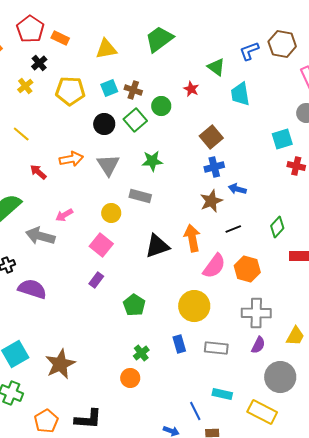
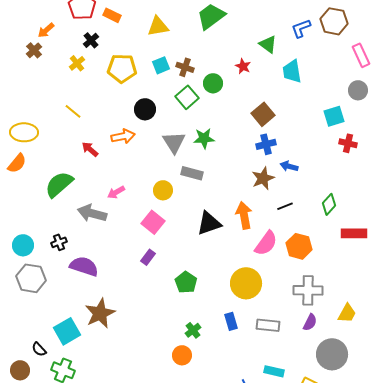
black circle: (104, 124) -> (145, 109), moved
gray triangle: (108, 165) -> (174, 142), moved
brown star: (60, 364) -> (100, 313), moved

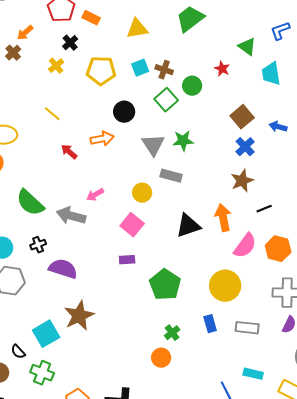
blue cross: (266, 144) -> (245, 147), turned -30
blue arrow: (289, 166) -> (278, 127), moved
green semicircle: (59, 184) -> (30, 203), moved, turned -96
purple rectangle: (148, 257) -> (127, 260), turned 49
green pentagon: (186, 282) -> (165, 285), size x1.4

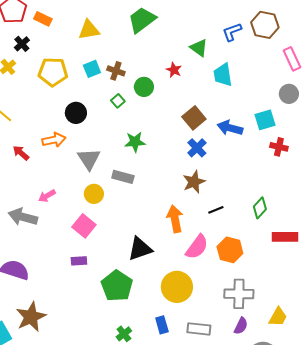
green square: (166, 100) -> (118, 101), size x0.6
blue arrow: (278, 127) -> (230, 128), size x1.4
gray triangle: (153, 145) -> (89, 159), moved
black triangle: (188, 226) -> (140, 249), moved

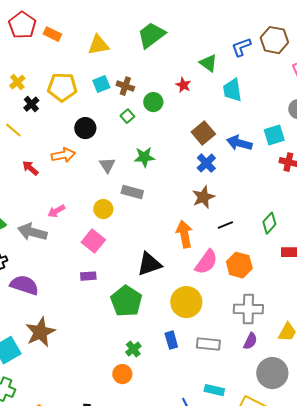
black cross: (22, 44) -> (31, 104), moved
gray triangle: (89, 159) -> (107, 165), moved, size x0.7

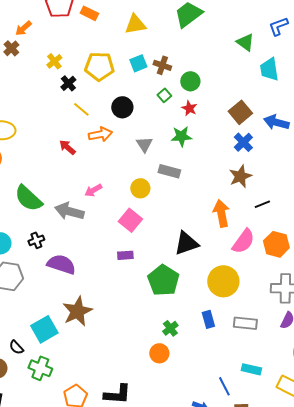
red star: (183, 85) -> (189, 108), moved
yellow line: (13, 130) -> (81, 109), moved

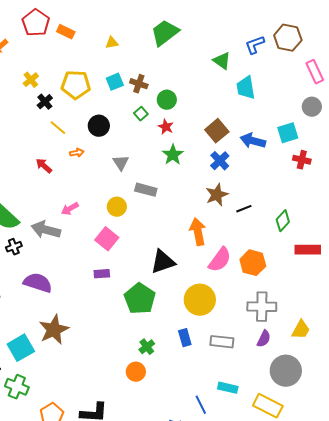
yellow triangle: (135, 24) -> (112, 43), size x0.6
orange arrow: (100, 134) -> (77, 153), size x0.6
green star: (181, 136) -> (173, 155), moved, turned -30
black line: (262, 204) -> (244, 209), moved
black cross: (36, 240) -> (14, 247), moved

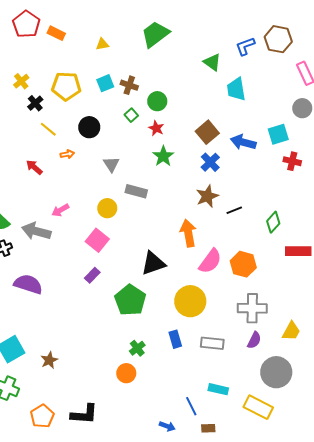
purple rectangle: (102, 274) -> (92, 275), turned -42
brown star: (54, 330) -> (49, 360), moved, size x0.6

